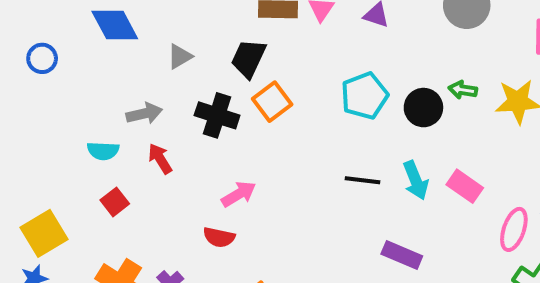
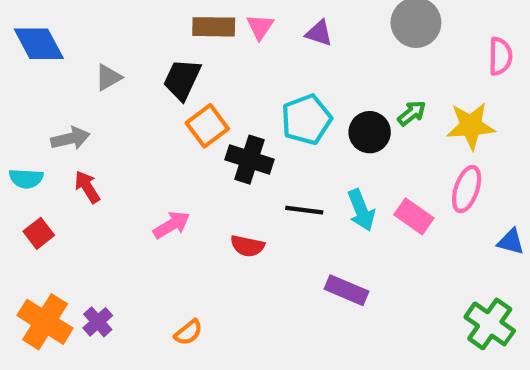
green arrow: (463, 90) -> (412, 113), turned 132
black cross: (217, 115) -> (249, 160), moved
pink ellipse: (514, 229) -> (467, 189), moved
red semicircle: (219, 237) -> (247, 246), moved

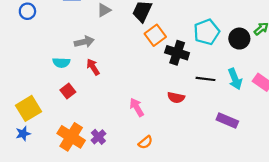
pink arrow: (172, 225) -> (137, 107), moved, turned -90

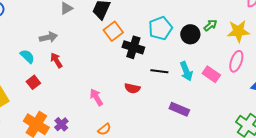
cyan semicircle: (61, 63) -> (27, 56), turned -140

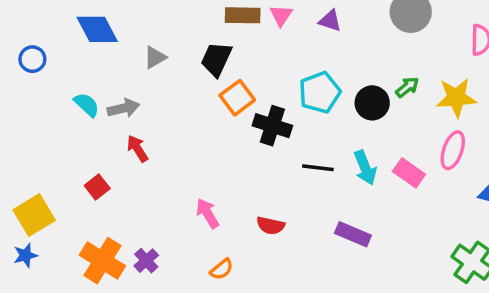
cyan semicircle: (27, 56) -> (87, 105), moved
red semicircle: (132, 88) -> (271, 226), moved

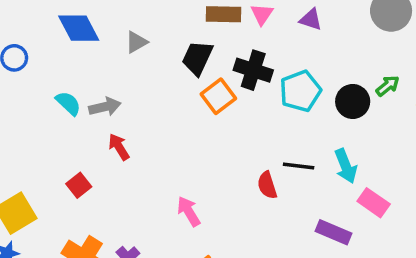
gray triangle: (155, 57) -> (136, 42), moved
black cross: (272, 126) -> (253, 70), moved
pink rectangle: (409, 173) -> (374, 203), moved
red semicircle: (271, 226) -> (267, 185), moved, turned 60

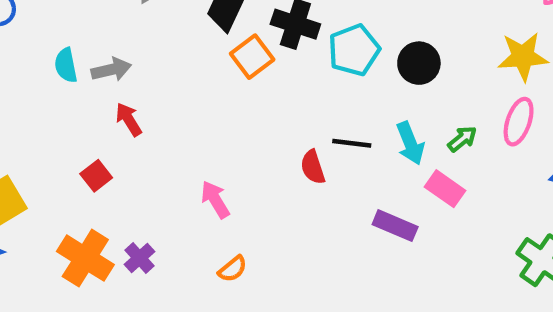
green arrow: (388, 86) -> (462, 139), moved
cyan semicircle: (68, 103) -> (66, 65), turned -144
red square: (79, 185) -> (96, 176), moved

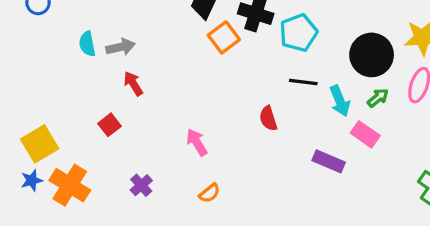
black circle: (419, 63) -> (372, 55), moved, size x1.4
black line: (352, 143) -> (303, 82), moved
orange cross: (85, 258) -> (70, 185), moved

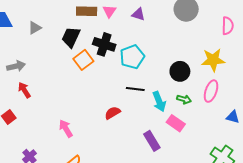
black circle: (372, 55) -> (180, 71), size x0.7
green arrow: (378, 98) -> (184, 99), turned 56
red semicircle: (268, 118) -> (112, 113), turned 77
purple rectangle: (329, 161) -> (152, 141), turned 36

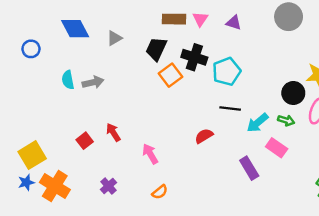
black circle: (180, 71) -> (293, 93), moved
red arrow: (24, 90) -> (113, 132), moved
cyan arrow: (159, 101) -> (258, 123), turned 72

